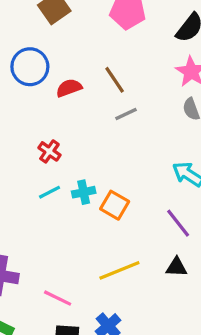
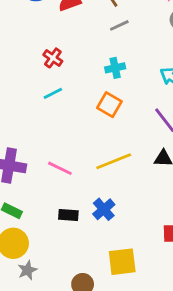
cyan cross: (84, 192) -> (115, 68), moved
pink line: (58, 298) -> (60, 168), moved

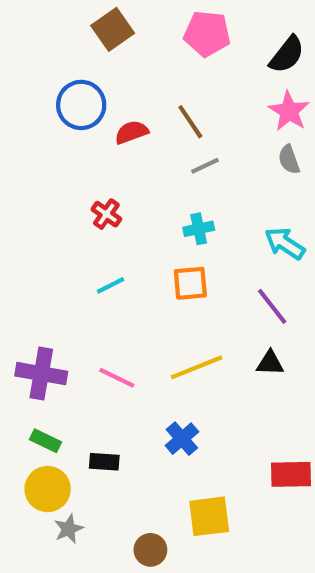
cyan line: (53, 93) -> (111, 285), moved
orange square: (109, 105) -> (190, 283), turned -35
black rectangle: (68, 215) -> (104, 462), moved

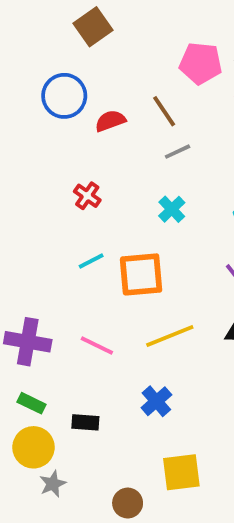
pink pentagon: (207, 34) -> (201, 63), moved
cyan cross: (199, 229) -> (172, 209), turned -32
orange square: (190, 283) -> (141, 274), moved, size x1.4

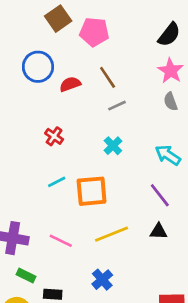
pink pentagon: (201, 63) -> (94, 32), moved
green rectangle: (32, 403) -> (26, 276), moved

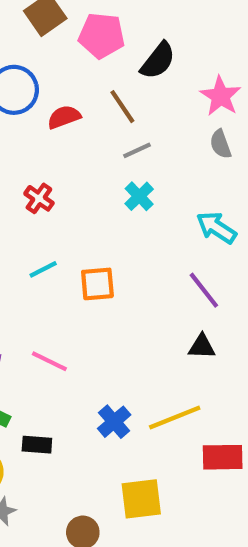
black semicircle: (169, 35) -> (158, 61), moved
cyan cross: (113, 146) -> (139, 196), moved
orange square: (92, 191) -> (97, 284), size x0.7
yellow line: (112, 234) -> (175, 418), moved

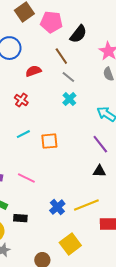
red semicircle: (64, 117) -> (33, 71), moved
gray line: (137, 150) -> (68, 77), turned 64
yellow square: (141, 499) -> (70, 244), turned -30

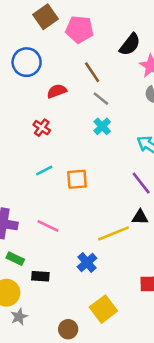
black semicircle: (78, 34) -> (130, 44), moved
yellow line: (86, 205) -> (114, 233), moved

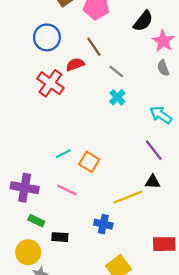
brown line: (92, 72) -> (94, 47), moved
red cross: (42, 128) -> (50, 83), moved, size x1.6
cyan line: (44, 170) -> (63, 154), moved
orange square: (77, 179) -> (89, 162), moved, turned 36
blue cross: (87, 262) -> (103, 224), turned -36

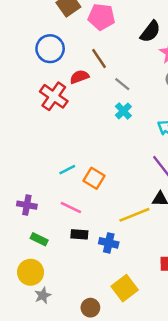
purple cross: (25, 188) -> (27, 205), size x0.7
black rectangle: (60, 237) -> (79, 234), moved

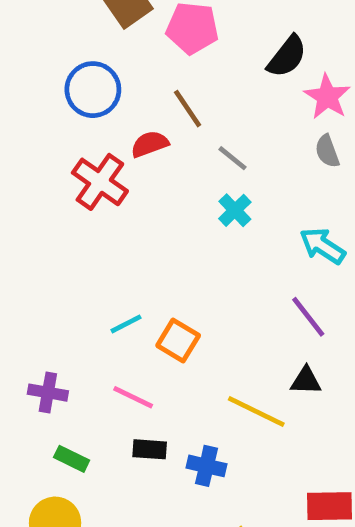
yellow line: (134, 215) -> (256, 411), turned 48

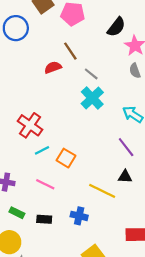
blue circle: (93, 90) -> (16, 28), moved
red cross: (100, 182) -> (30, 125), moved
cyan cross: (235, 210) -> (92, 98), size x1.5
black rectangle: (150, 449) -> (44, 219), moved

